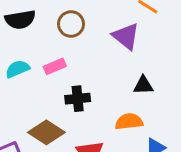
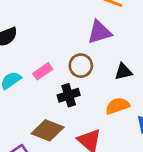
brown circle: (71, 24) -> (81, 66), moved
purple triangle: (126, 36) -> (99, 32), turned -44

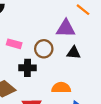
pink rectangle: (43, 71) -> (14, 44), turned 32
black triangle: (123, 72) -> (74, 53), moved

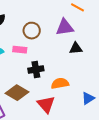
brown circle: (44, 49) -> (32, 31), moved
orange semicircle: (61, 88) -> (60, 83), moved

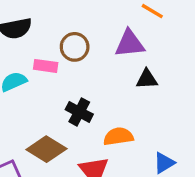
pink rectangle: (20, 50) -> (46, 66), moved
black cross: (36, 70) -> (79, 112), turned 35

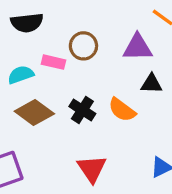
orange semicircle: (118, 136) -> (122, 110), moved, turned -140
brown diamond: (46, 149) -> (34, 113), moved

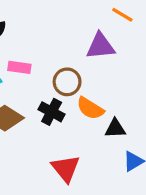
brown circle: (83, 46) -> (67, 82), moved
black triangle: (151, 84) -> (115, 129), moved

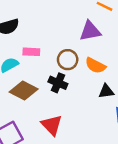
orange semicircle: (90, 108) -> (95, 65), moved
red triangle: (66, 169) -> (52, 125), moved

